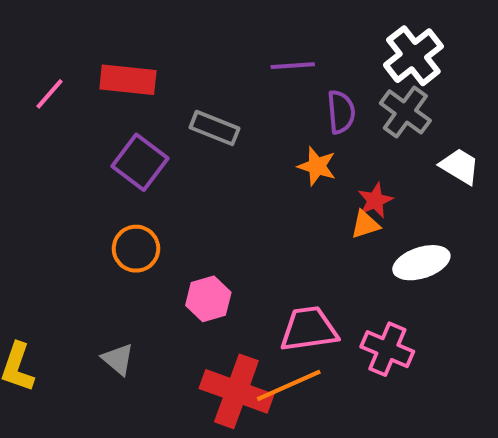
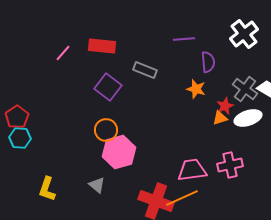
gray cross: (405, 112) -> (245, 89), moved
white ellipse: (421, 263) -> (248, 118), moved
pink hexagon: (208, 299) -> (119, 152), moved, size x1.5
pink cross: (387, 349) -> (230, 165), moved, turned -35

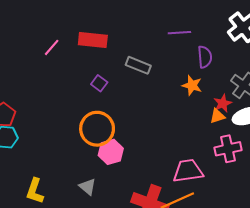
purple square: (108, 87) -> (99, 83), size x0.6
orange circle: (106, 130) -> (97, 129), size x1.4
pink hexagon: (119, 152) -> (111, 152), size x0.7
pink cross: (230, 165) -> (228, 149), moved

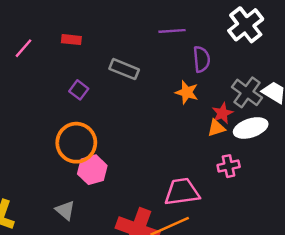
red rectangle: (93, 40) -> (71, 40), size x0.6
pink cross: (228, 149) -> (229, 166), size x0.7

